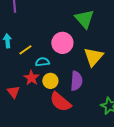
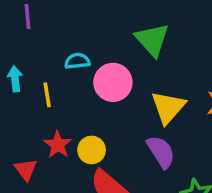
yellow line: (25, 50) -> (47, 95), turned -64
cyan semicircle: (42, 62) -> (77, 61), moved
purple semicircle: (76, 81) -> (161, 152), moved, turned -36

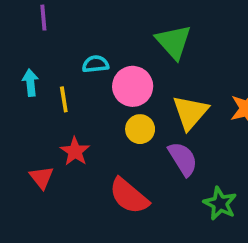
yellow circle: (92, 150) -> (140, 129), moved

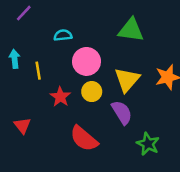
purple line: (43, 18) -> (24, 13), turned 48
green triangle: (174, 42) -> (131, 30), moved, turned -40
cyan semicircle: (95, 64) -> (63, 35), moved
red star: (75, 151) -> (60, 97), moved

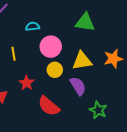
yellow triangle: (127, 80) -> (82, 61), turned 40
red star: (60, 97) -> (27, 83), moved

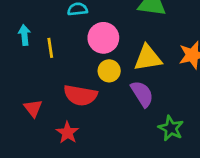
red star: (27, 83) -> (67, 133), moved
red semicircle: (49, 106) -> (80, 95), moved, turned -30

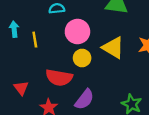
yellow triangle: (148, 58) -> (113, 48), turned 40
purple semicircle: (142, 94) -> (84, 99), moved, turned 70

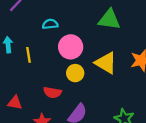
red semicircle: (59, 78) -> (52, 92), size x0.7
red triangle: (21, 88) -> (15, 103), turned -42

